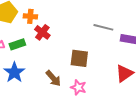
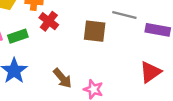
brown square: (79, 58) -> (95, 31), moved

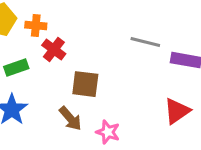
brown square: (95, 31) -> (85, 84), moved

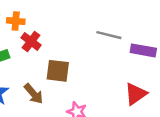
brown arrow: (70, 119) -> (34, 94), moved

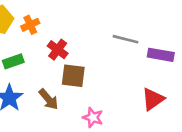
orange cross: (16, 21) -> (30, 25), turned -30
red cross: (31, 41) -> (58, 50), moved

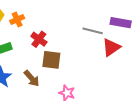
purple rectangle: (161, 55) -> (121, 23), moved
red triangle: (153, 99) -> (111, 47), moved

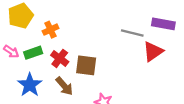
orange cross: (17, 20) -> (50, 30), moved
red cross: (39, 39) -> (60, 58), moved

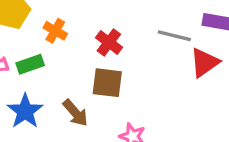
orange cross: (50, 30) -> (55, 31), turned -35
red cross: (60, 58) -> (109, 42), moved

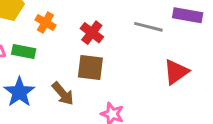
red triangle: (205, 63) -> (176, 72), moved
green rectangle: (30, 64) -> (24, 52), turned 30

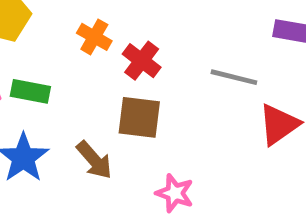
orange cross: (45, 22) -> (94, 37), moved
gray line: (148, 27) -> (234, 77), moved

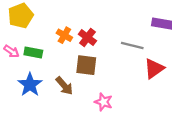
orange cross: (94, 37) -> (64, 35), moved

